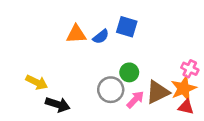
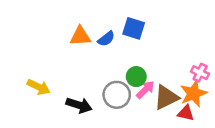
pink arrow: (135, 100) -> (145, 90), moved
black arrow: (58, 104) -> (79, 105), moved
red triangle: (186, 107) -> (186, 113), moved

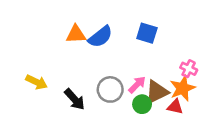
blue square: (134, 28) -> (147, 33), moved
blue semicircle: (106, 39) -> (100, 37), size x1.5
green circle: (136, 77) -> (142, 104), moved
black arrow: (79, 105) -> (75, 99), turned 30

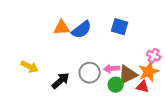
pink arrow: (137, 85) -> (112, 69), turned -140
black arrow: (75, 99) -> (61, 81), turned -90

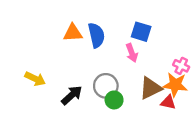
blue semicircle: (82, 30) -> (96, 35), turned -65
pink arrow: (112, 69) -> (132, 53), moved, turned -105
orange star: (149, 72) -> (175, 85), turned 30
green circle: (116, 85) -> (114, 100), moved

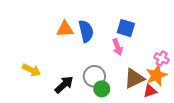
orange star: (175, 85) -> (156, 75), turned -30
red triangle: (168, 102) -> (150, 91), turned -32

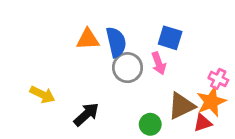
gray circle: (94, 76) -> (128, 68), moved
green circle: (102, 89) -> (150, 124), moved

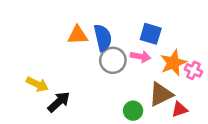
pink arrow: (159, 63) -> (141, 57), turned -60
orange star: (211, 102) -> (173, 63), moved
black arrow: (86, 114) -> (59, 102), moved

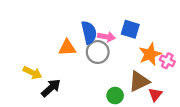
orange triangle: (78, 35) -> (67, 48), moved
pink arrow: (141, 57) -> (106, 37), moved
red triangle: (180, 109) -> (155, 94), turned -32

